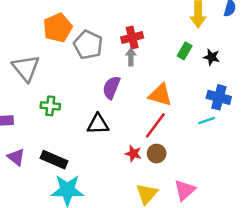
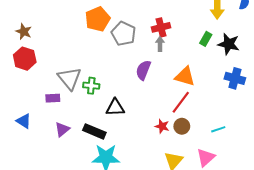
black star: (212, 57) -> (229, 44), size x1.5
gray triangle: (26, 68) -> (69, 78), moved
cyan line: (207, 121) -> (218, 129), moved
black triangle: (98, 124) -> (115, 108), moved
purple triangle: (16, 157) -> (62, 129), turned 42

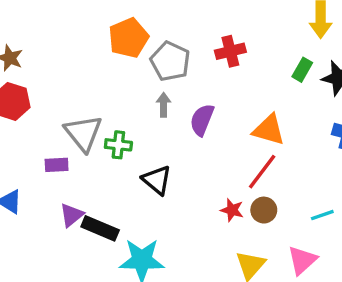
gray arrow: (160, 44) -> (164, 105), moved
black triangle: (115, 108) -> (157, 180), turned 42
black rectangle: (94, 131) -> (100, 228), moved

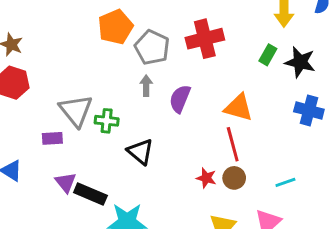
red cross: (230, 51) -> (205, 39), size x1.4
red line: (262, 172) -> (233, 144), turned -52
purple triangle: (72, 215) -> (66, 182), turned -30

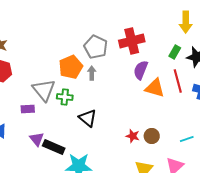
orange pentagon: (115, 27) -> (71, 67), moved
purple semicircle: (180, 99) -> (141, 70), moved
red line: (233, 144) -> (178, 81), moved

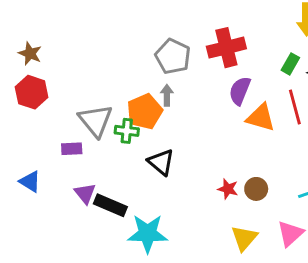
orange pentagon: (71, 67) -> (145, 112), moved

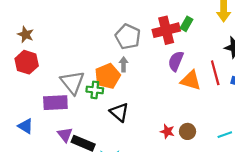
green rectangle: (290, 64) -> (186, 24), moved
purple rectangle: (72, 149) -> (55, 103), size x1.6

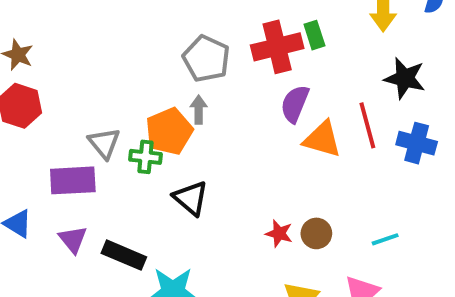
green rectangle: (186, 24) -> (314, 35), turned -48
gray triangle: (72, 82) -> (104, 143), size x0.7
purple triangle: (65, 135) -> (73, 239), moved

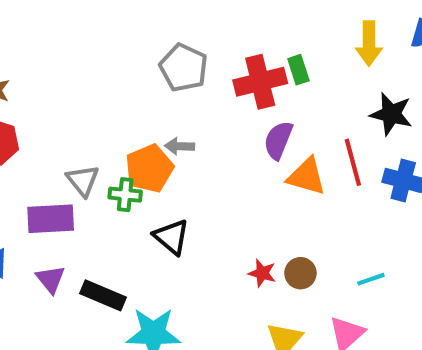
gray pentagon: (206, 59) -> (184, 68), moved
gray arrow: (199, 110) -> (180, 146), turned -88

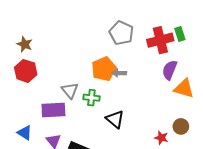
orange pentagon: (149, 168) -> (104, 69), moved
brown circle: (300, 273) -> (181, 126), moved

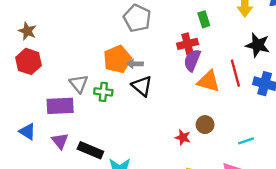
red cross: (160, 40) -> (187, 44), moved, size x0.7
black triangle: (115, 119) -> (142, 86), moved

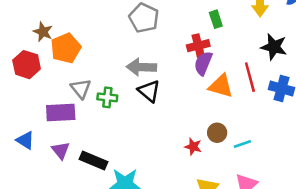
brown star: (27, 31) -> (43, 32), moved
orange pentagon: (117, 59) -> (66, 48), moved
gray arrow: (135, 64) -> (141, 67), size x1.6
cyan line: (246, 141) -> (242, 144), moved

